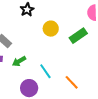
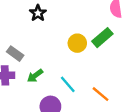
yellow circle: (51, 29) -> (77, 43), moved

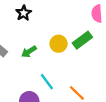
green arrow: (35, 76) -> (29, 52), moved

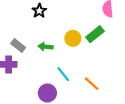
green arrow: (29, 52) -> (45, 47), turned 40

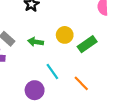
green rectangle: (95, 34) -> (87, 44), moved

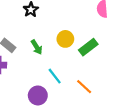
green arrow: (36, 42) -> (37, 47), turned -128

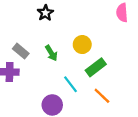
green rectangle: (88, 47) -> (96, 67), moved

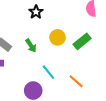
black star: (45, 13) -> (36, 12), moved
green rectangle: (96, 67) -> (82, 41), moved

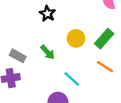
orange line: (76, 81) -> (105, 67), moved

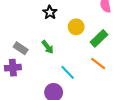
yellow circle: (76, 38) -> (76, 27), moved

